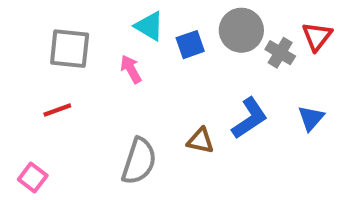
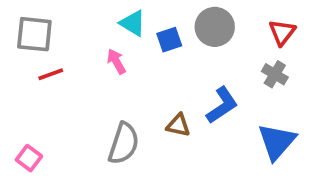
gray square: (70, 49) -> (34, 34), moved
gray cross: (280, 53) -> (275, 74), moved
red line: (57, 110) -> (51, 74), moved
blue triangle: (311, 118) -> (277, 142), moved, size x1.6

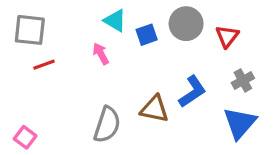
red triangle: (282, 32) -> (227, 36), moved
gray cross: (275, 74) -> (243, 80), moved, turned 30
brown triangle: (178, 125) -> (154, 109), size x1.4

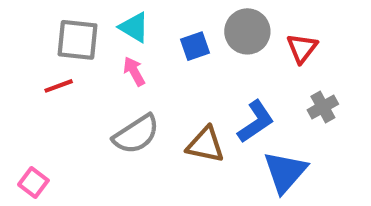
cyan triangle: (115, 21) -> (134, 27), moved
gray square: (30, 30) -> (77, 40), moved
blue triangle: (240, 123) -> (285, 172), moved
gray semicircle: (107, 125) -> (136, 134), moved, turned 39

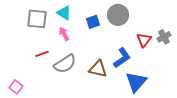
red triangle: (302, 48) -> (144, 40), moved
red line: (59, 86) -> (42, 54), moved
gray cross: (323, 107) -> (164, 37), moved

